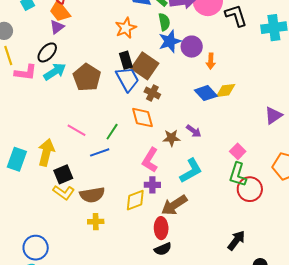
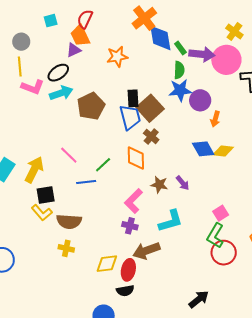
orange star: (126, 28) -> (117, 57), moved
yellow diamond: (135, 200) -> (107, 264), moved

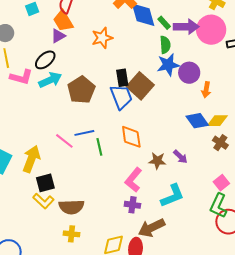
brown cross: (151, 136) -> (220, 143), moved
green line: (103, 165) -> (99, 147), turned -54
blue line: (86, 182) -> (84, 133), moved

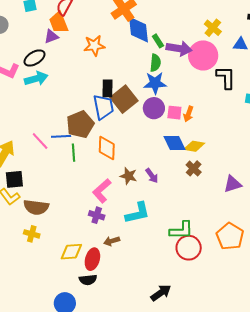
purple circle: (189, 73) -> (154, 108), moved
brown pentagon: (81, 90) -> (80, 124), moved
pink square: (221, 183) -> (174, 113), moved, turned 35
green L-shape: (218, 206) -> (181, 230), turned -125
brown arrow: (151, 228) -> (112, 241), size x0.6

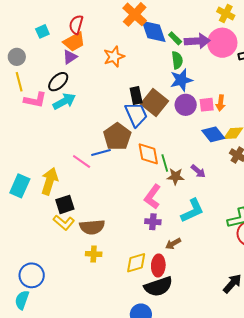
orange trapezoid: (59, 22) -> (74, 42), turned -85
green line: (74, 153) -> (165, 163), moved
black semicircle: (88, 280) -> (158, 287), size x1.6

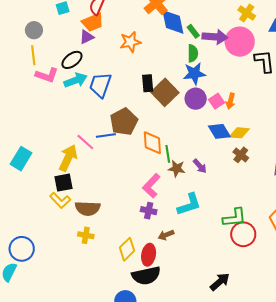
pink square: (207, 105) -> (216, 101), turned -35
blue trapezoid: (136, 114) -> (100, 85), moved, turned -144
yellow arrow: (50, 181) -> (68, 158), moved
yellow diamond: (136, 263) -> (127, 249), turned -35

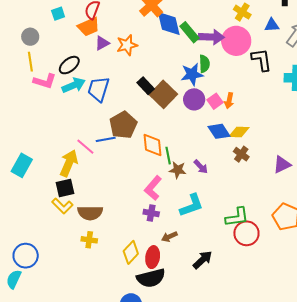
green rectangle: (193, 31) -> (189, 32), size x1.5
purple triangle: (87, 37) -> (102, 43), moved
green semicircle: (193, 53) -> (204, 64), moved
black rectangle: (148, 83) -> (146, 86), turned -36
black arrow: (220, 282) -> (203, 260), moved

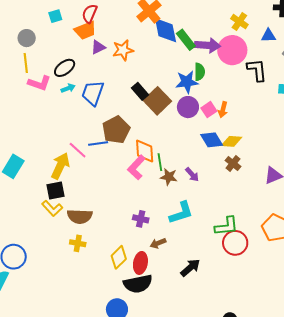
cyan arrow: (74, 85) -> (68, 88), size x0.6
pink L-shape: (153, 188) -> (136, 167), moved

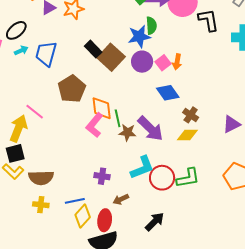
yellow diamond: (232, 141) -> (187, 135), moved
blue line: (98, 144) -> (75, 201), moved
purple arrow: (192, 175) -> (150, 129), size x1.8
red circle: (235, 243) -> (162, 178), moved

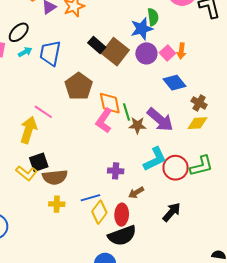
black square: (15, 153) -> (39, 162), moved

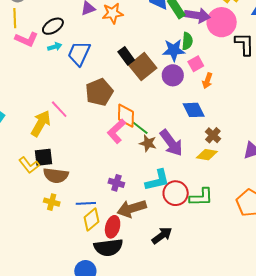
pink square: (167, 53) -> (196, 64), moved
green line: (127, 112) -> (140, 128), turned -48
brown arrow: (136, 193) -> (132, 209), size x1.8

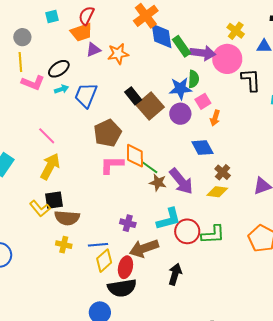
pink line: (59, 109) -> (47, 136), moved
pink L-shape: (116, 131) -> (112, 165), moved, turned 45
black arrow: (162, 236) -> (175, 274), turned -35

